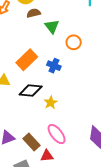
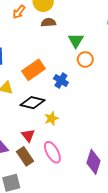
green triangle: (52, 26) -> (76, 40), moved
red triangle: (47, 156) -> (28, 135), moved, turned 48

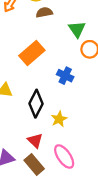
orange rectangle: (34, 70) -> (32, 53), moved
black diamond: (32, 103) -> (36, 104), turned -70

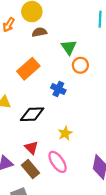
black diamond: (36, 104) -> (32, 114), turned 60
yellow star: (59, 119) -> (65, 133), moved

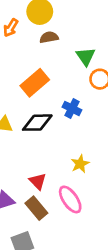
black diamond: (32, 114) -> (37, 123), moved

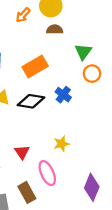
brown rectangle: (36, 208) -> (27, 192), moved

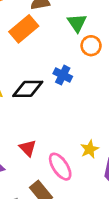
orange rectangle: (35, 66) -> (24, 29), moved
yellow star: (61, 144) -> (90, 149), moved

